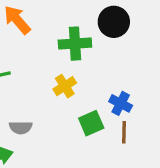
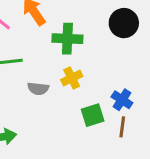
green cross: (75, 44) -> (67, 39), moved
gray semicircle: (21, 127) -> (38, 89), moved

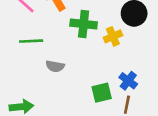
yellow cross: (72, 78) -> (113, 36), moved

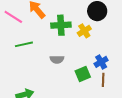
gray semicircle: (55, 66) -> (57, 59), moved
blue cross: (128, 81) -> (101, 62), turned 32

